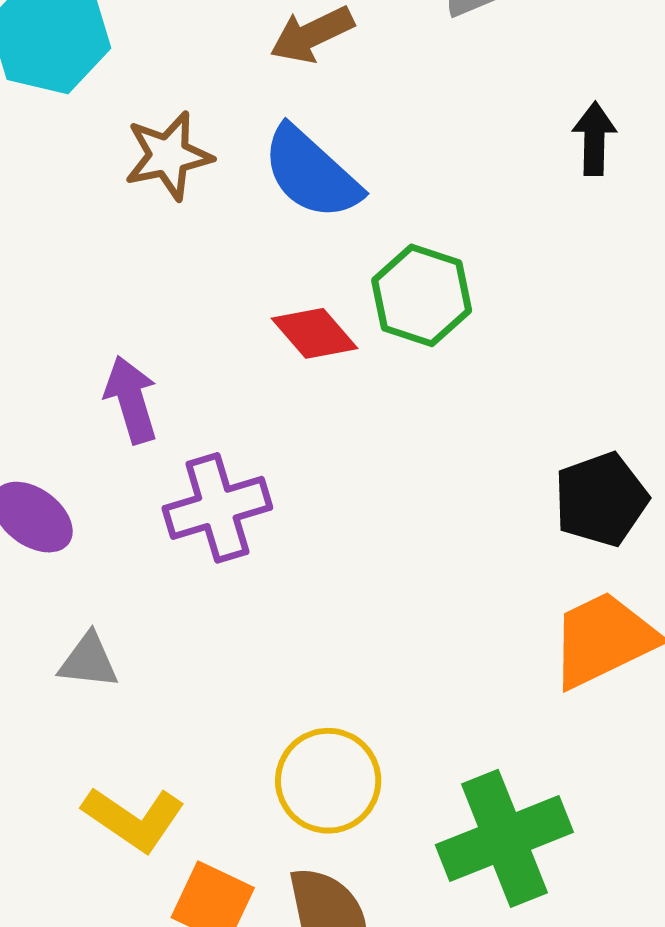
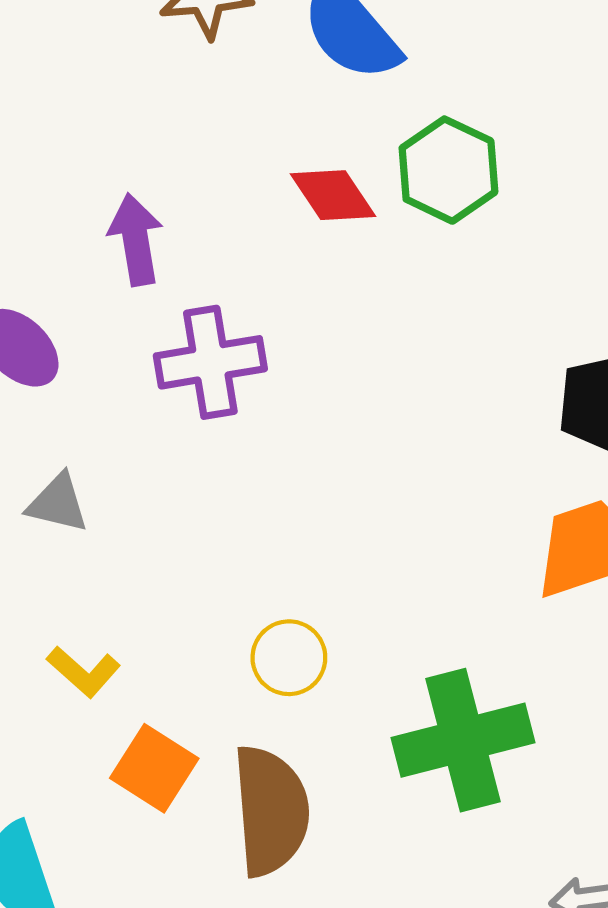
yellow circle: (328, 781) -> (289, 658), size x0.7
yellow L-shape: (134, 819) -> (84, 672), size x0.7

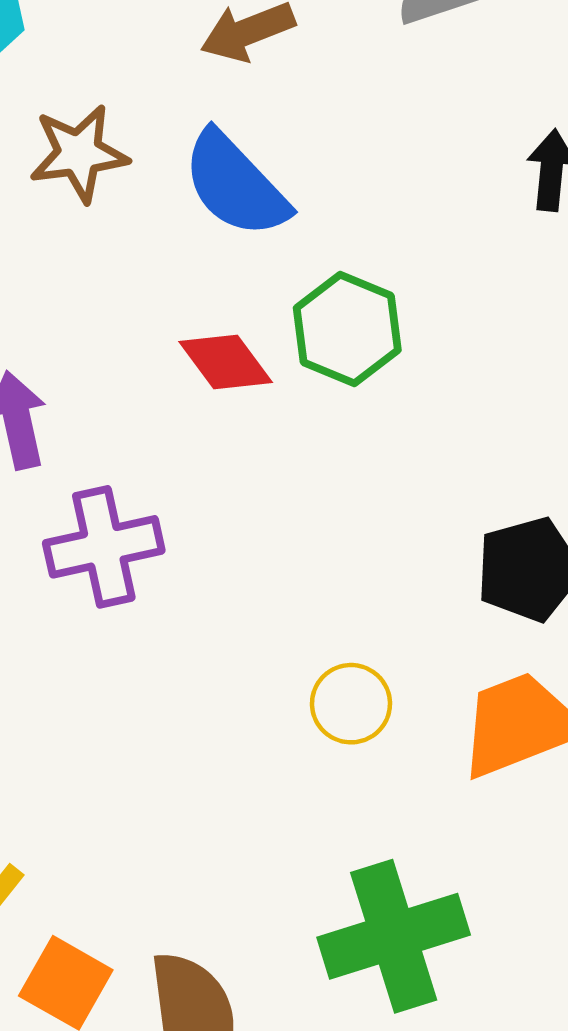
yellow circle: (289, 658) -> (351, 704), moved

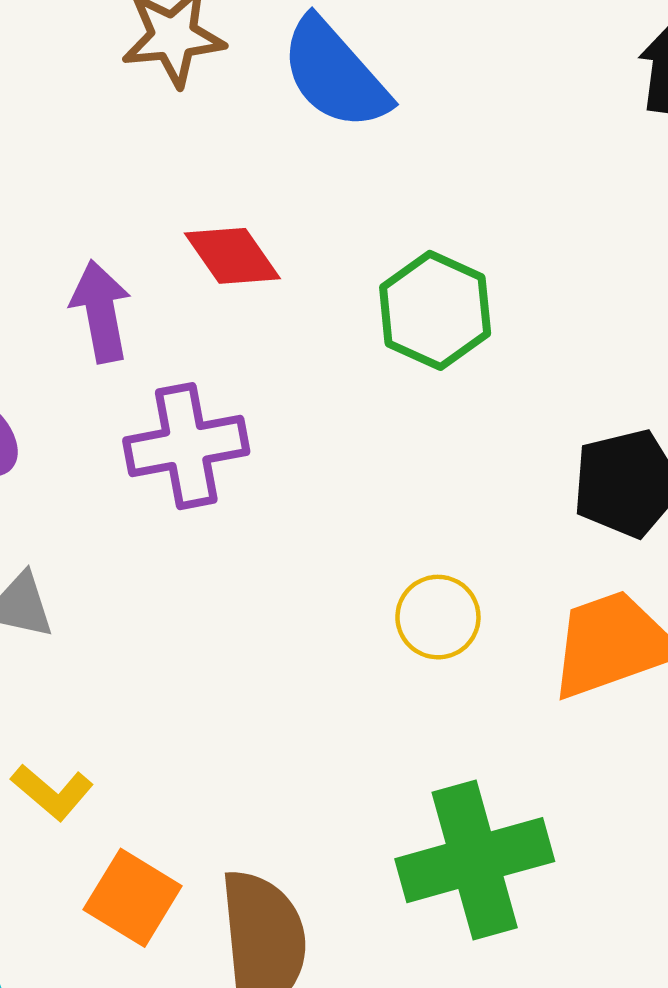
green hexagon: (347, 329) -> (435, 310), moved
red diamond: (226, 362) -> (232, 256), moved

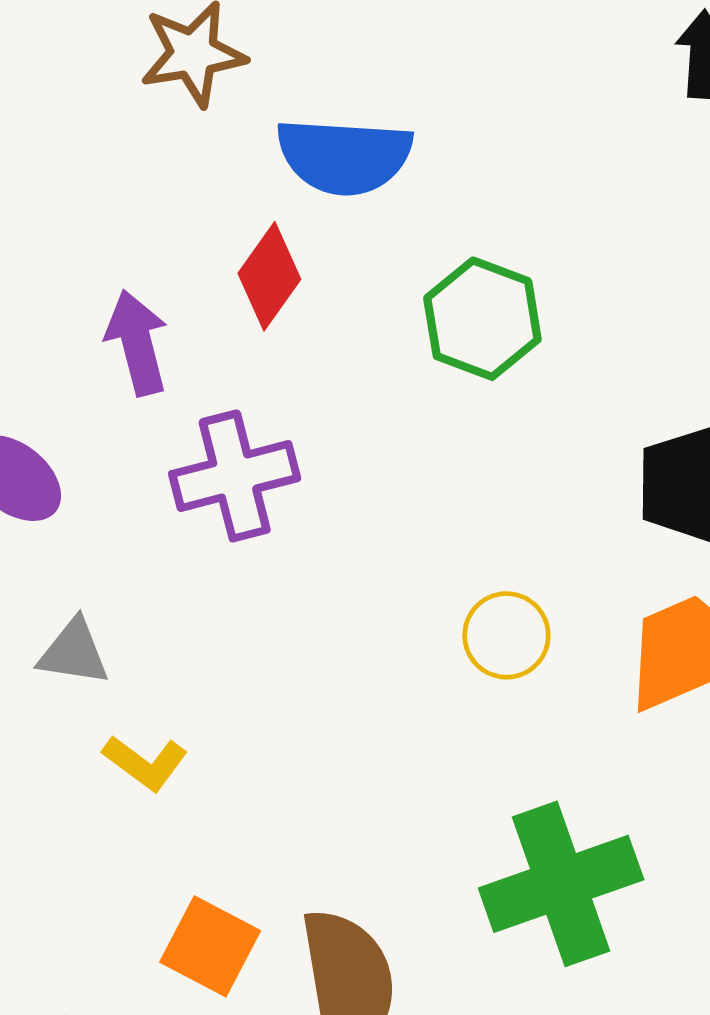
blue semicircle: (335, 74) -> (344, 156), moved, turned -41
red diamond: (232, 256) -> (269, 276), turned 74
yellow L-shape: (52, 792) -> (145, 763), moved

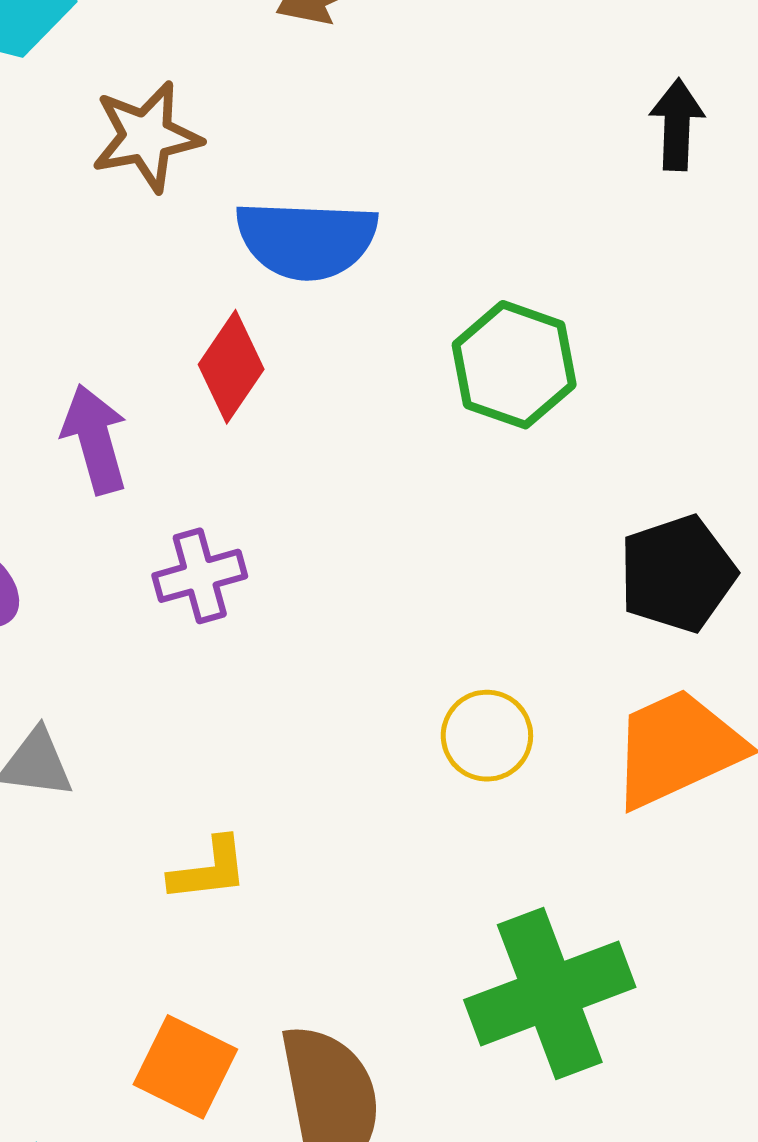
green hexagon: (482, 319) -> (514, 365), moved
purple cross: (235, 476) -> (200, 576), size x0.7
yellow L-shape: (145, 763) -> (209, 870), moved, turned -42

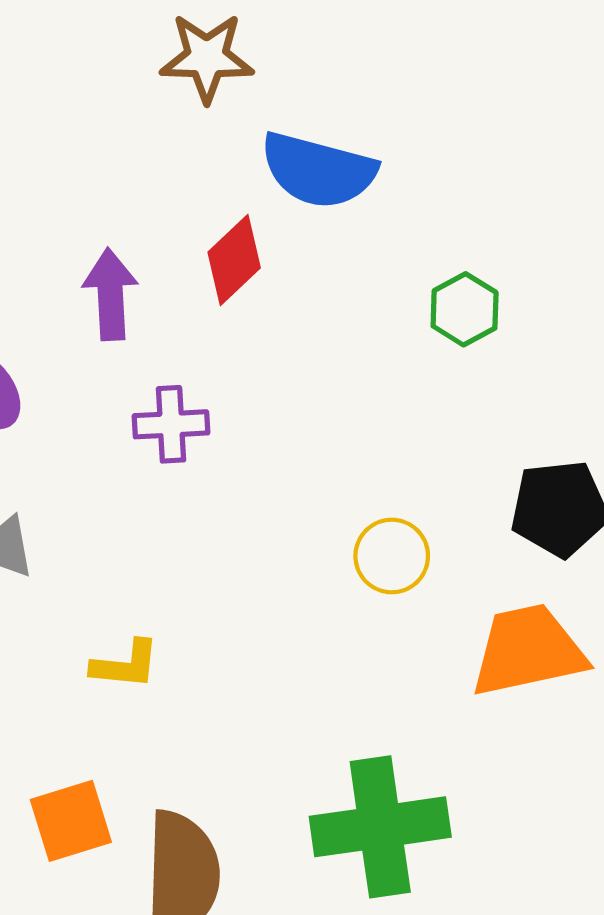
green hexagon: (514, 365) -> (465, 309), size x0.7
yellow circle: (487, 736) -> (392, 556), moved
orange square: (185, 1067) -> (71, 821), turned 34

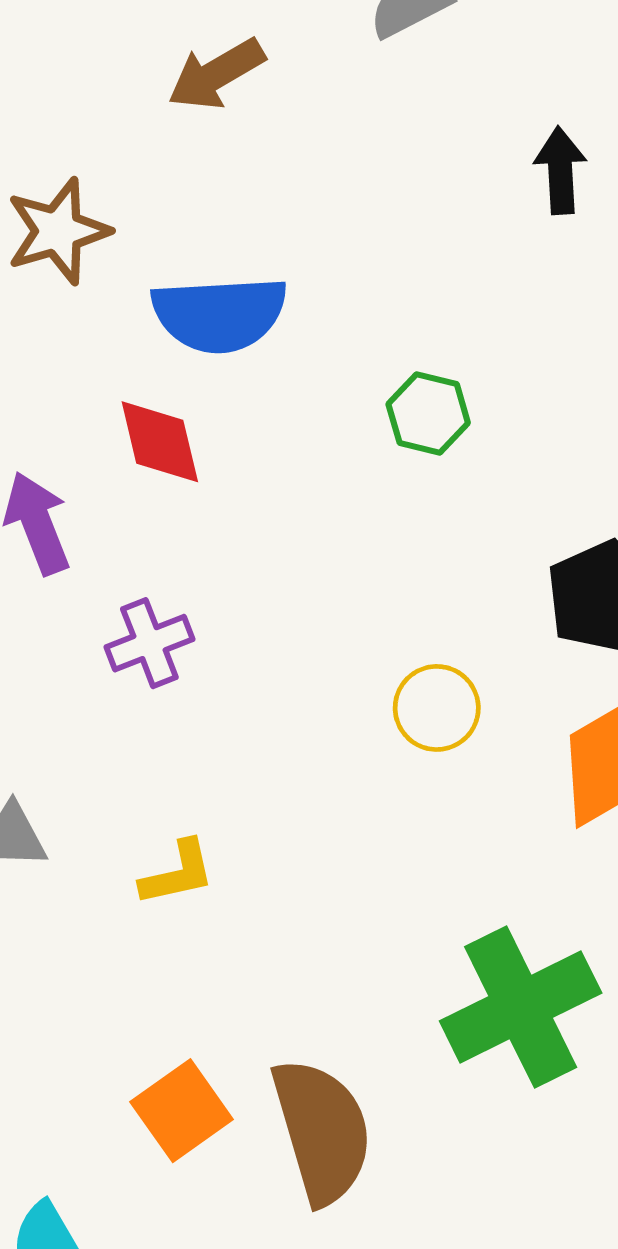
red diamond: (234, 260) -> (160, 442), turned -42
yellow L-shape: (125, 665) -> (177, 873), moved

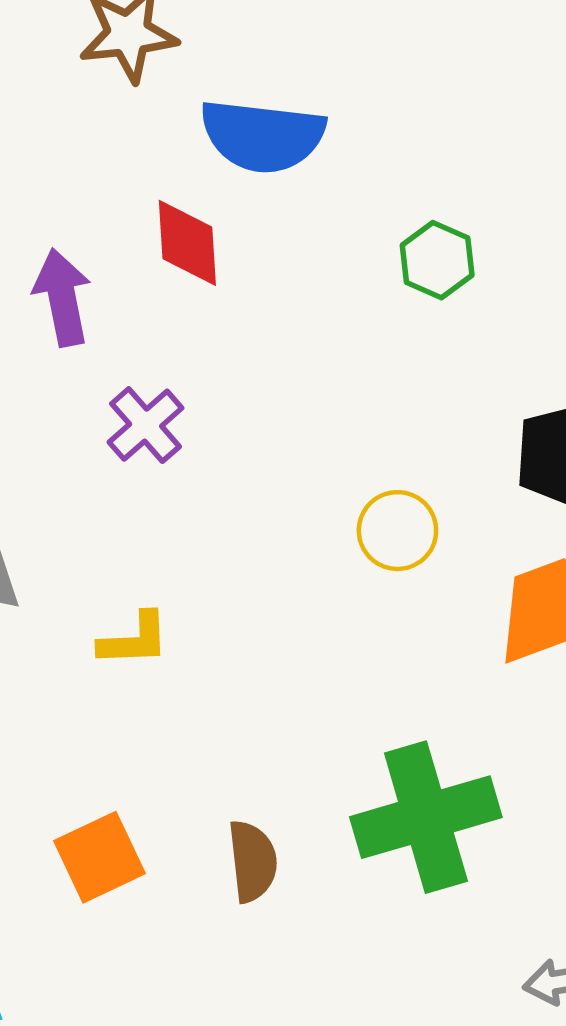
purple cross: (149, 643) -> (146, 425), turned -30
brown semicircle: (322, 1131) -> (253, 861), moved, size x0.6

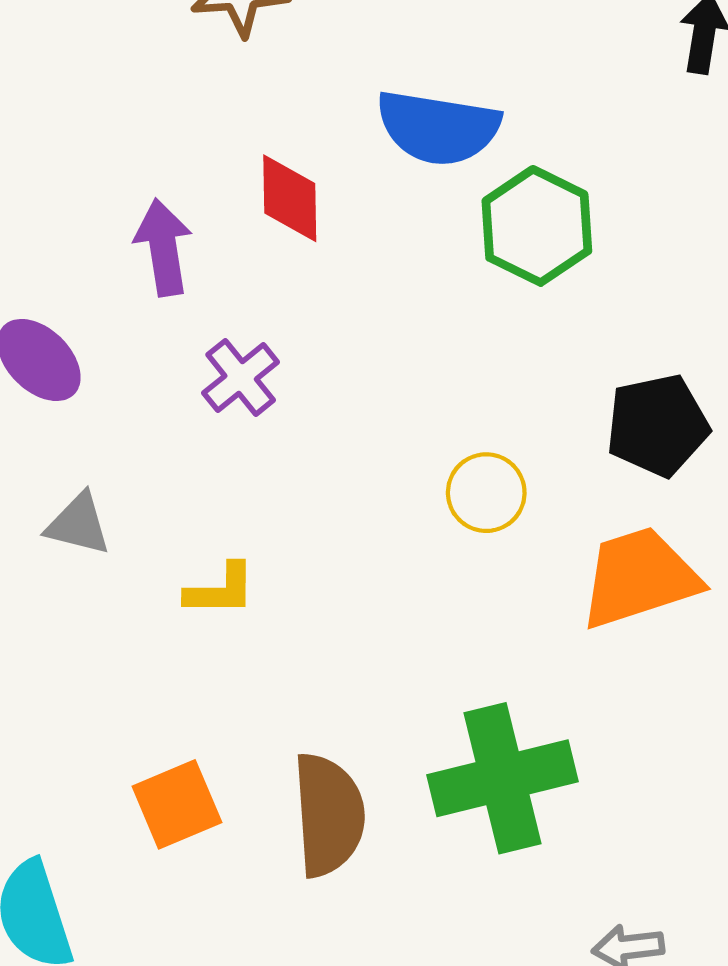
blue semicircle: (262, 136) -> (438, 128), moved
green hexagon: (437, 260) -> (537, 226), size x1.5
brown semicircle: (253, 861) -> (329, 815), size x1.5

